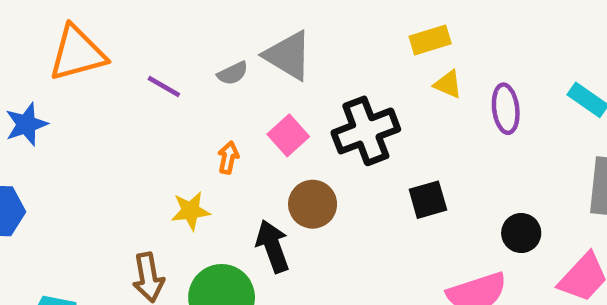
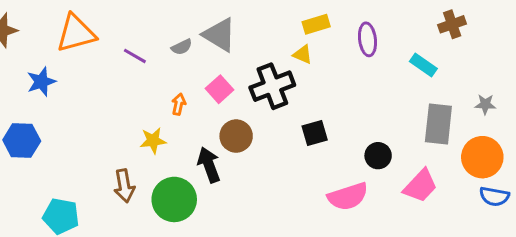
yellow triangle: (448, 84) -> (303, 54), moved
purple ellipse: (506, 109) -> (367, 39), moved

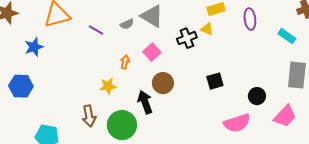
black cross: (272, 86) -> (187, 38), moved, size x0.7

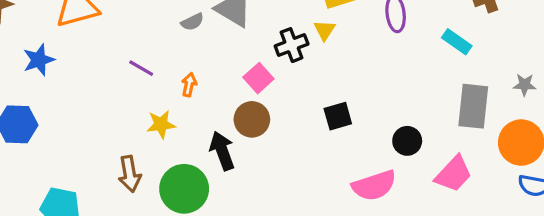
yellow triangle: (207, 29) -> (325, 30), turned 40
purple line: (96, 30) -> (141, 68), moved
pink square: (152, 52) -> (258, 78), moved

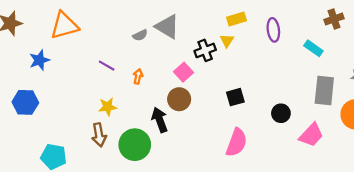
yellow star: (161, 124) -> (108, 107), moved
pink semicircle: (374, 185) -> (237, 142), moved, turned -52

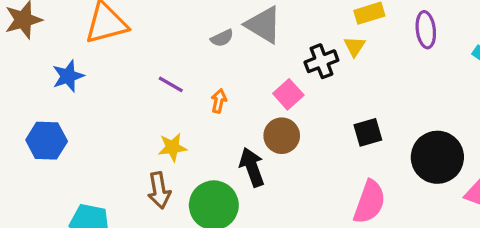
black circle: (281, 113) -> (437, 157), size x1.8

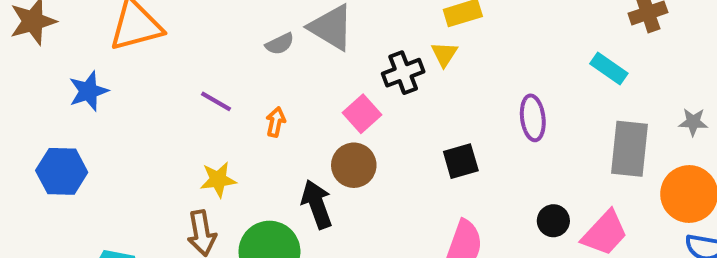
purple ellipse: (426, 30) -> (533, 118), moved
black circle: (437, 157) -> (553, 221), moved, size x0.5

